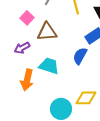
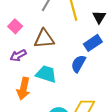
pink square: (27, 18) -> (15, 26), moved

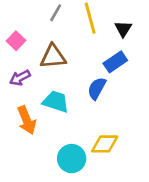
orange arrow: (23, 89) -> (27, 120), turned -35

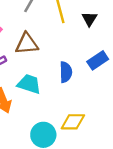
blue rectangle: (115, 62) -> (98, 60), moved
blue semicircle: (97, 88) -> (66, 72), turned 150

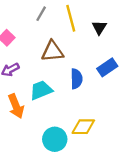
brown triangle: (27, 44) -> (52, 51), moved
cyan trapezoid: (29, 84) -> (41, 90), turned -40

